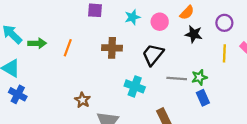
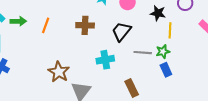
yellow line: (224, 53) -> (170, 30), moved
cyan cross: (135, 86) -> (105, 60), turned -30
brown star: (82, 100) -> (59, 72), size x1.5

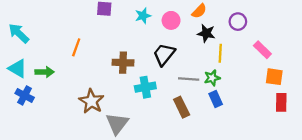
green arrow: (18, 21) -> (45, 72), moved
brown cross: (85, 25) -> (123, 63), moved
brown rectangle: (132, 88) -> (182, 107), moved

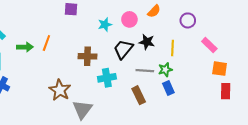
cyan star: (143, 16) -> (105, 25), moved
black star: (206, 33) -> (147, 42), moved
green arrow: (45, 72) -> (25, 47), moved

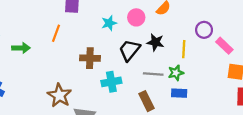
purple circle: (188, 20) -> (204, 30), moved
orange line: (46, 43) -> (56, 33), moved
blue rectangle: (168, 88) -> (179, 93), turned -64

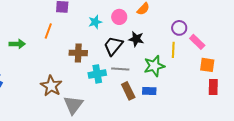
yellow line: (184, 49) -> (173, 50), moved
green star: (176, 73) -> (154, 66), size x1.5
gray line: (153, 74) -> (120, 69), moved
blue rectangle: (179, 93) -> (149, 91), moved

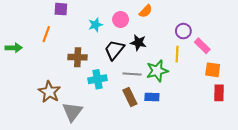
gray line: (120, 69) -> (132, 74), moved

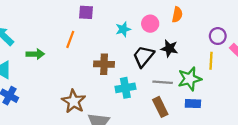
orange semicircle: (146, 11) -> (177, 15), turned -32
blue rectangle: (152, 97) -> (193, 104), moved

